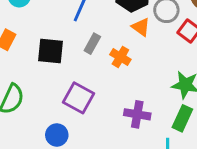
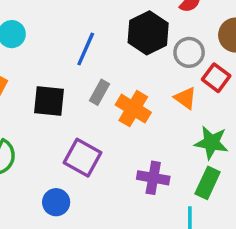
orange triangle: (141, 27) -> (185, 98), moved
orange cross: (120, 57) -> (133, 109), size x1.4

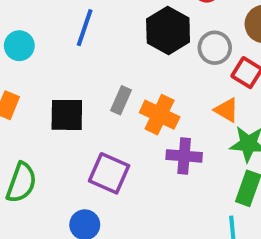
blue line: (86, 49) -> (85, 28), moved
orange triangle: (185, 98) -> (227, 110), moved
purple cross: (153, 178) -> (184, 156), moved

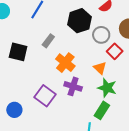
gray rectangle: (121, 100) -> (48, 41), moved
purple square: (109, 173) -> (45, 96), moved

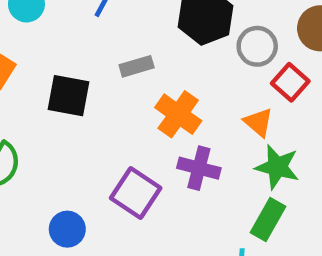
gray rectangle: (48, 41) -> (137, 66), turned 40

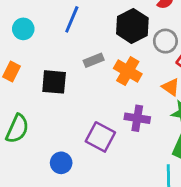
orange cross: (178, 114) -> (128, 71), moved

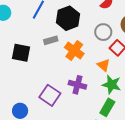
black hexagon: (132, 26) -> (68, 18), moved

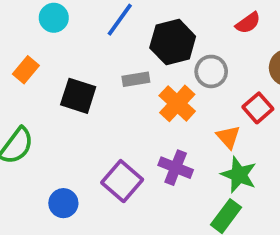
gray circle: (103, 32) -> (211, 71), moved

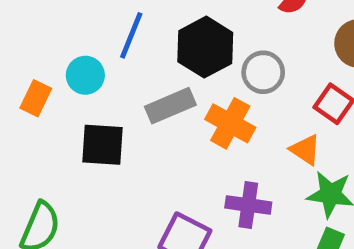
cyan circle: (54, 18) -> (85, 75), moved
orange rectangle: (26, 70) -> (36, 98), moved
gray rectangle: (136, 79) -> (170, 106), size x1.4

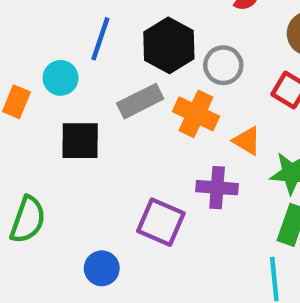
orange triangle: (305, 150) -> (247, 141), moved

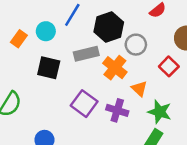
purple square: (161, 222) -> (84, 104), moved

